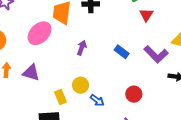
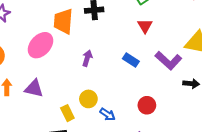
red triangle: (146, 15) -> (145, 26), moved

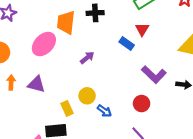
purple arrow: (87, 58) -> (87, 58), turned 32
blue rectangle: (131, 60) -> (127, 43), moved
purple L-shape: (168, 61) -> (154, 75), moved

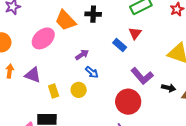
orange trapezoid: (66, 22) -> (65, 20), turned -55
red circle: (142, 104) -> (128, 102), size x1.6
yellow rectangle: (67, 108) -> (54, 91), moved
blue arrow: (104, 111) -> (92, 72), moved

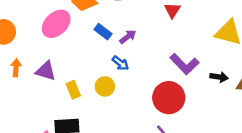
blue rectangle: (120, 45) -> (103, 32), moved
purple arrow: (82, 55) -> (128, 37), moved

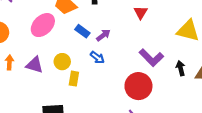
black arrow: (219, 77) -> (181, 68), turned -112
yellow circle: (105, 86) -> (62, 62), moved
yellow rectangle: (73, 90) -> (74, 79), moved, turned 32

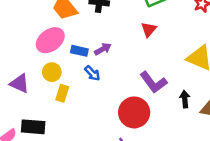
pink ellipse: (43, 25) -> (50, 40), moved
blue rectangle: (82, 31) -> (79, 51), moved, turned -32
purple triangle: (35, 65) -> (20, 83), moved

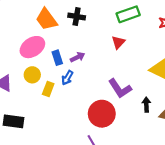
blue rectangle: (79, 51) -> (57, 58), turned 56
blue arrow: (92, 73) -> (67, 78), turned 72
yellow rectangle: (62, 93) -> (48, 89), moved

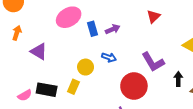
yellow circle: (32, 75) -> (86, 67), moved
blue arrow: (67, 78) -> (109, 57), moved, turned -104
yellow rectangle: (48, 89) -> (73, 87), moved

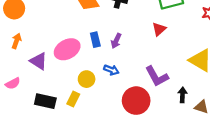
pink ellipse: (69, 17) -> (67, 49), moved
purple arrow: (113, 29) -> (116, 41), turned 136
pink semicircle: (25, 95) -> (13, 83), moved

